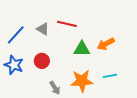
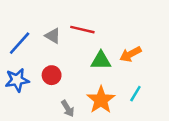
blue star: (14, 65) -> (17, 80), turned -30
cyan line: (110, 76) -> (135, 94), turned -48
orange star: (82, 81) -> (101, 100), turned -30

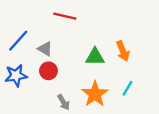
red line: (82, 30) -> (65, 16), moved
gray triangle: (53, 36) -> (45, 49), moved
orange arrow: (131, 54) -> (123, 51), turned -84

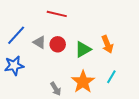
green triangle: (95, 57) -> (83, 49), turned -30
red circle: (48, 71) -> (58, 44), moved

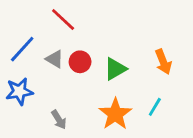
red line: (57, 14) -> (63, 19), moved, turned 30
orange arrow: (107, 44) -> (163, 62), moved
gray arrow: (56, 89) -> (59, 120), moved

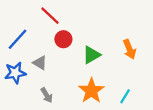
gray triangle: (55, 59) -> (40, 63), moved
red circle: (80, 62) -> (63, 39), moved
cyan line: (155, 107) -> (125, 96), moved

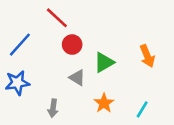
gray triangle: (40, 63) -> (77, 78), moved
orange star: (91, 91) -> (104, 103), size x0.7
gray arrow: (47, 95) -> (53, 108), turned 40

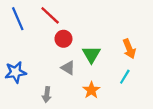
blue line: (20, 45) -> (18, 19), moved, turned -65
green triangle: (104, 62) -> (91, 54), turned -30
cyan line: (142, 109) -> (125, 77), moved

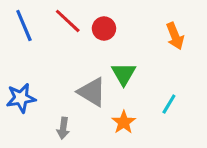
red circle: (63, 39) -> (104, 29), moved
orange arrow: (129, 49) -> (175, 36), moved
gray triangle: (68, 68) -> (92, 92), size x1.5

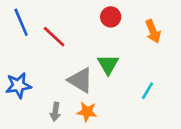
red line: (68, 21) -> (54, 37), moved
red circle: (104, 29) -> (111, 17), moved
orange star: (124, 122) -> (87, 112), moved, turned -30

